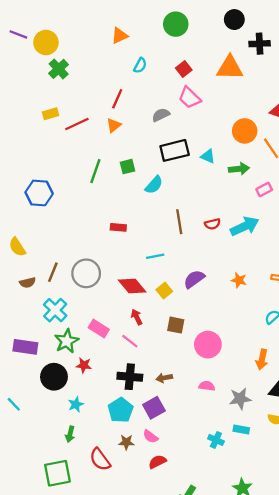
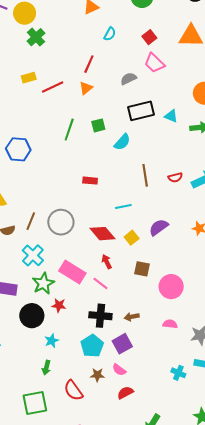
pink rectangle: (99, 328) -> (72, 272), size x1.4

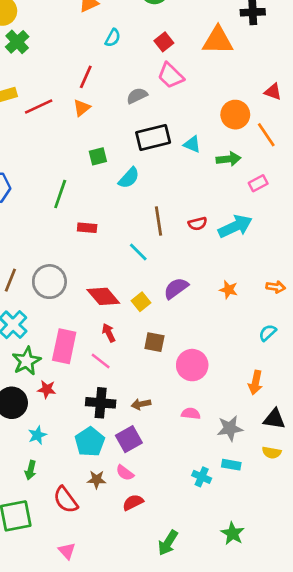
green line: (69, 130) -> (60, 194), moved
cyan line: (123, 207) -> (138, 252), moved, turned 56
pink rectangle: (72, 272) -> (64, 346), turned 70

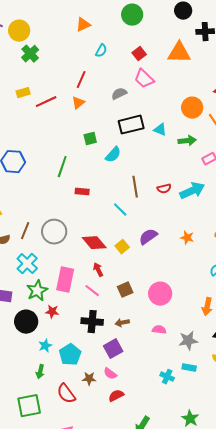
brown square: (154, 342) -> (125, 290), moved, turned -35
cyan pentagon: (90, 442) -> (70, 355), moved

